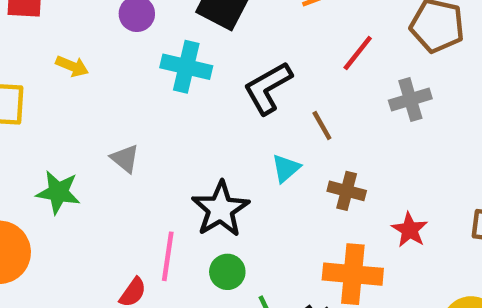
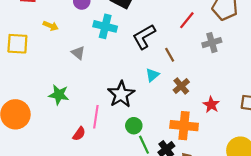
gray triangle: (125, 159) -> (78, 53), moved
brown cross: (347, 191) -> (181, 86), turned 35
green star: (58, 192) -> (59, 95), moved
green circle: (227, 272) -> (134, 126), moved

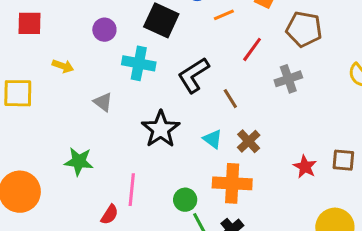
cyan triangle: (152, 75) -> (213, 139), moved, turned -40
black star: (121, 94) -> (161, 129), moved
red star: (211, 105) -> (305, 167), moved
orange cross: (184, 126) -> (232, 183), moved

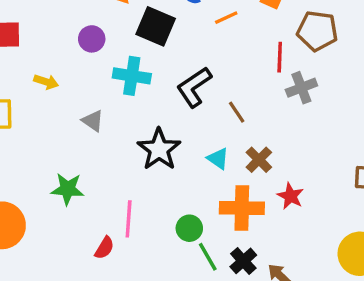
red line: (252, 49) -> (280, 57), moved, turned -32
red star: (305, 167) -> (290, 196), moved

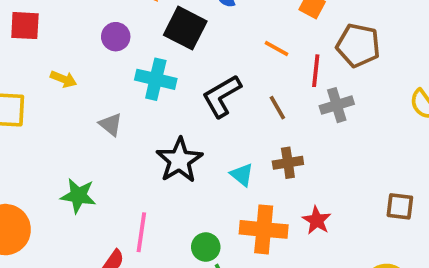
orange line: (226, 18) -> (276, 48), moved, turned 50
brown line: (237, 112) -> (277, 108), moved
brown cross: (259, 160) -> (288, 163), moved, turned 32

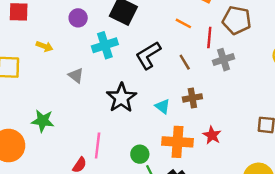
cyan cross: (156, 79) -> (105, 45), turned -30
green star: (78, 196) -> (43, 121), moved

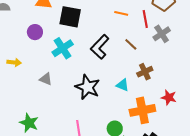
green star: (43, 121) -> (29, 123), turned 30

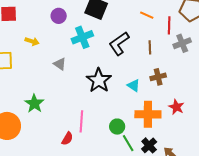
brown line: (131, 44) -> (150, 47), turned 32

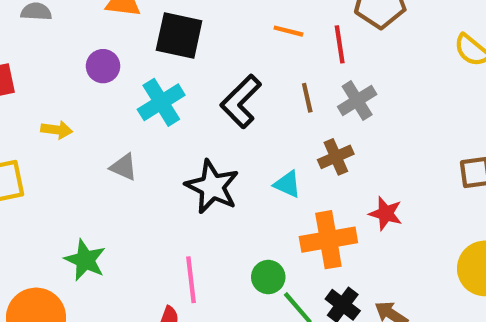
gray cross: (182, 43) -> (357, 100), moved

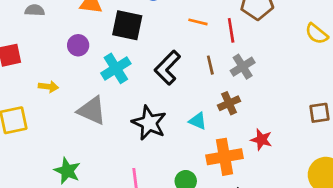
gray triangle: (124, 167) -> (92, 111), size x1.6

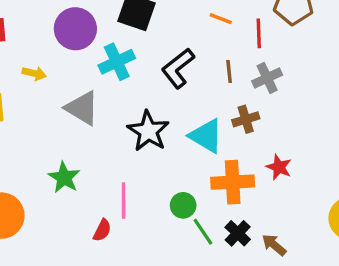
purple circle: (78, 45) -> (75, 29), size x1.6
cyan triangle: (198, 121) -> (206, 136), size x1.6
green star: (67, 171) -> (64, 177), moved

